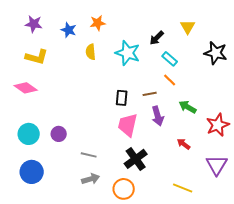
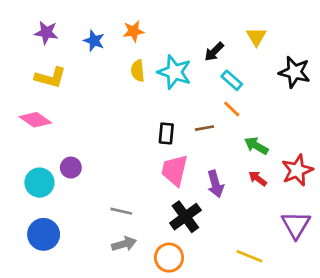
yellow semicircle: (91, 52) -> (138, 71), moved
purple arrow: (158, 116) -> (215, 184), moved
purple circle: (59, 134) -> (71, 168), moved
red arrow: (184, 144) -> (258, 178), moved

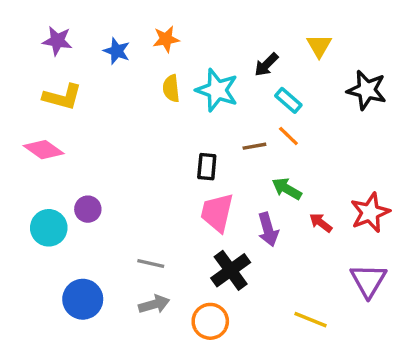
brown line: (204, 128) -> (254, 146), moved
green arrow: (256, 146) -> (287, 189), moved
blue circle: (44, 234) -> (83, 299), moved

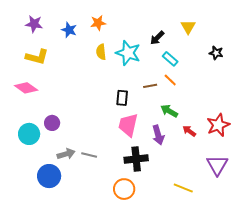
black star: (367, 90) -> (216, 53), size x0.6
black cross: (231, 270) -> (136, 159), turned 30
gray arrow: (154, 304) -> (66, 154), moved

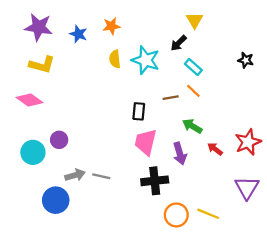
purple star: (34, 24) -> (39, 27), size x1.4
yellow triangle: (188, 27) -> (195, 20), moved
orange circle: (124, 189) -> (176, 215), moved

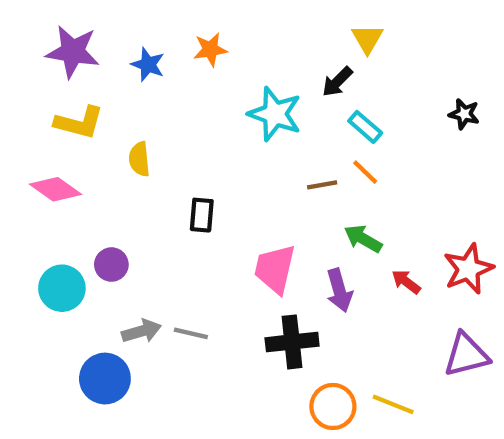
yellow semicircle: (115, 59) -> (139, 159), moved
black rectangle: (139, 111) -> (202, 215), moved
purple triangle: (247, 188) -> (466, 355), turned 45

